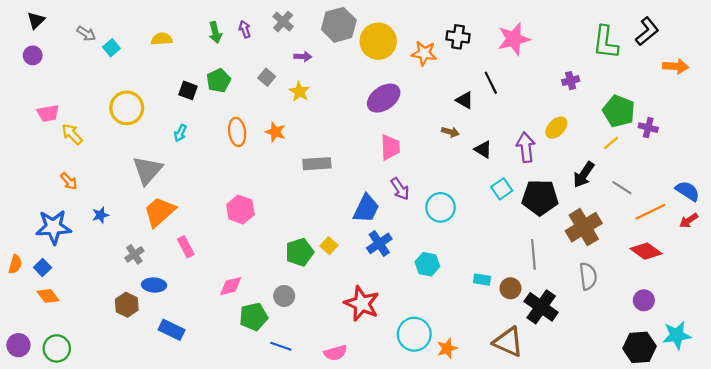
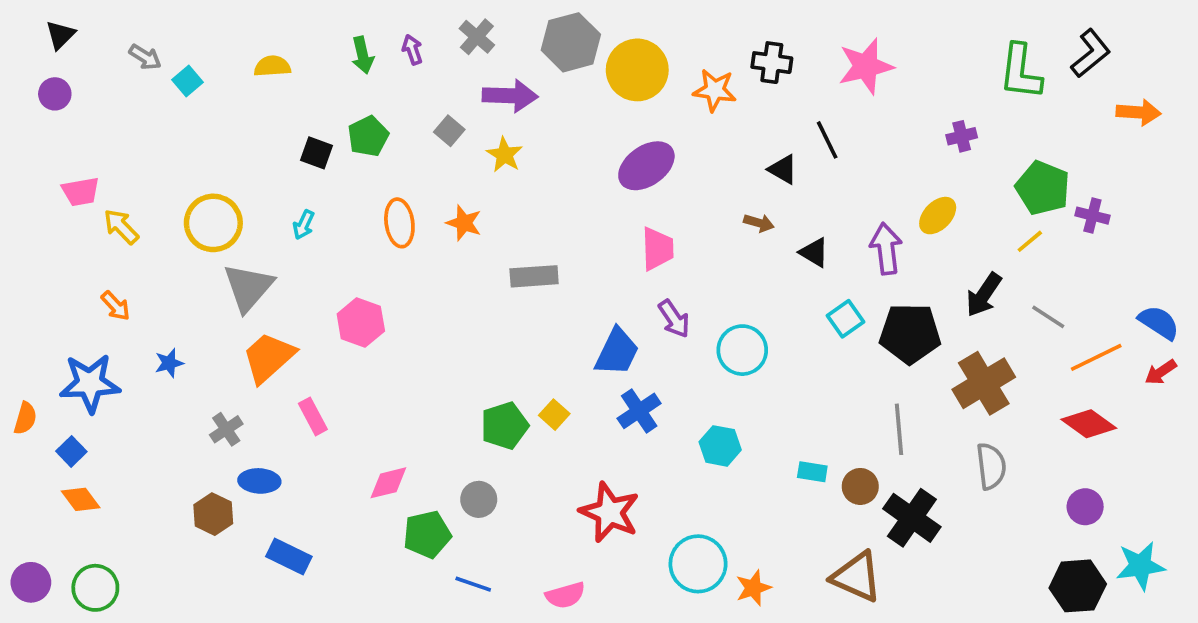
purple arrow: (303, 57) -> (510, 96), size x1.8
yellow circle: (127, 108) -> (213, 223), moved
pink hexagon: (240, 210) -> (361, 322), moved
orange semicircle: (15, 264) -> (25, 418), moved

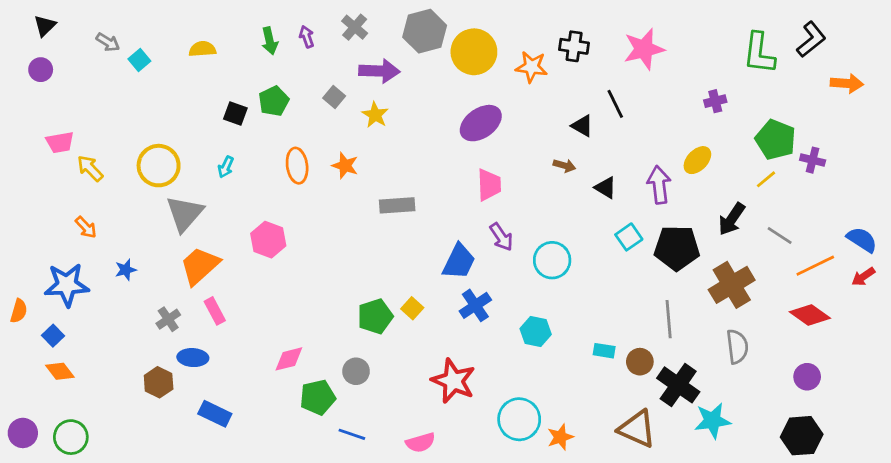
pink rectangle: (313, 416) -> (215, 311), moved
cyan star: (1140, 566) -> (713, 421), moved

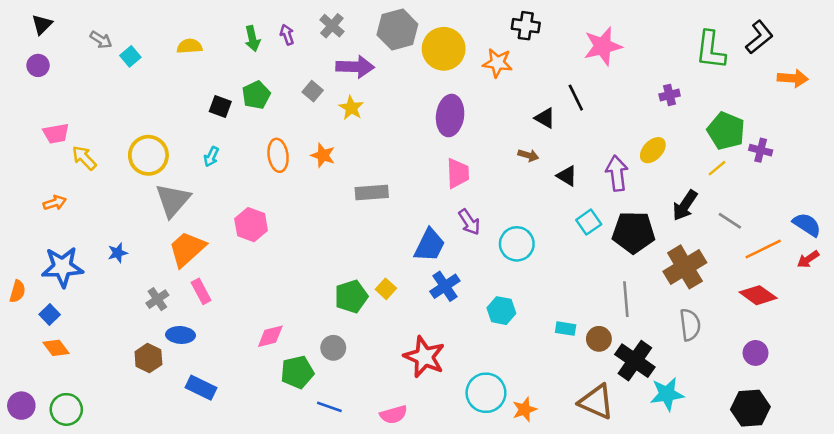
black cross: (574, 46) -> (526, 26), moved
purple ellipse: (481, 123) -> (450, 116), turned -48
orange arrow: (86, 227) -> (55, 203), moved, turned -65

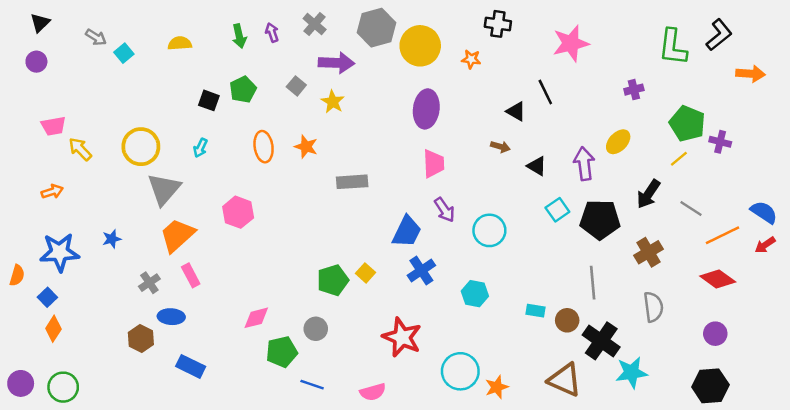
orange star: (498, 63) -> (471, 59), size x0.7
brown cross: (685, 267) -> (648, 252), size x0.7
orange diamond: (56, 348) -> (53, 329), turned 70

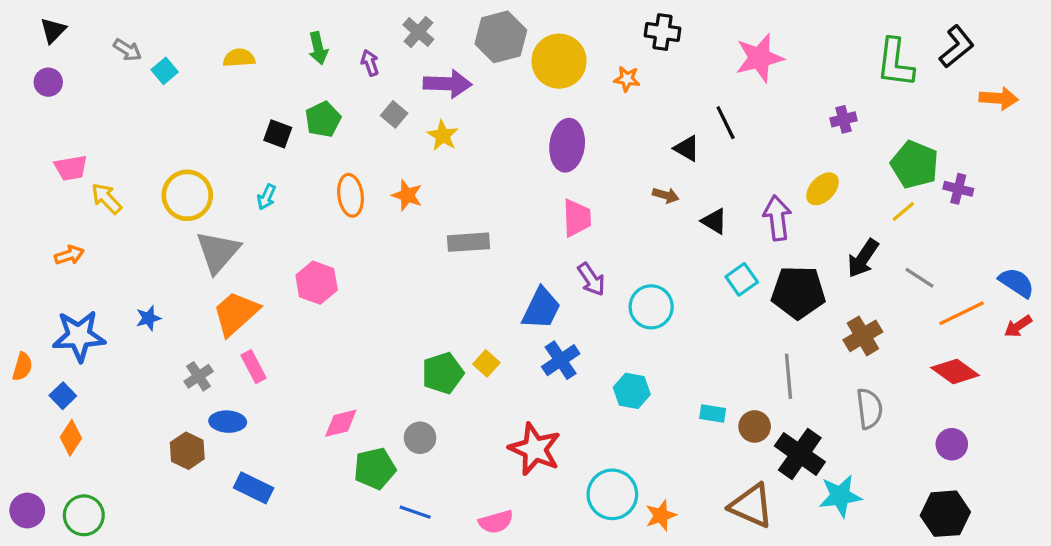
purple arrow: (272, 32) -> (370, 63), moved

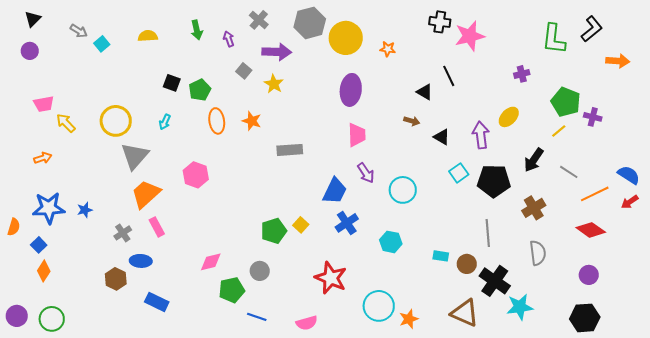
black cross: (662, 32) -> (440, 22), moved
green pentagon: (323, 119) -> (200, 90), moved
blue star: (148, 318) -> (85, 210), moved

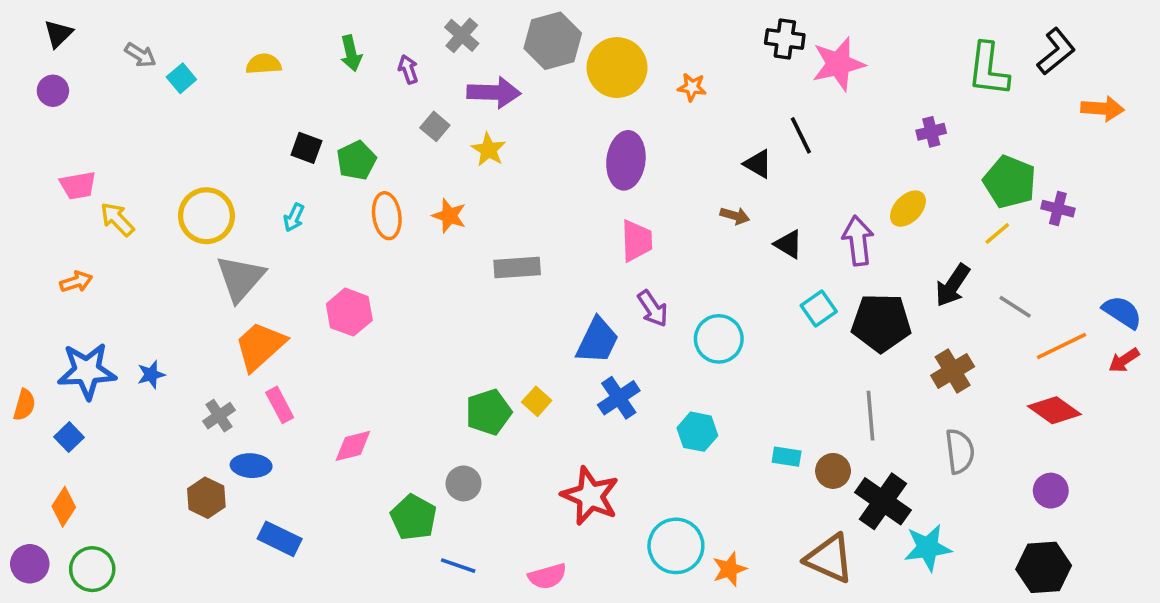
pink diamond: (211, 262) -> (353, 446), moved
orange diamond: (44, 271) -> (64, 507), moved
green pentagon: (232, 290) -> (414, 517), turned -30

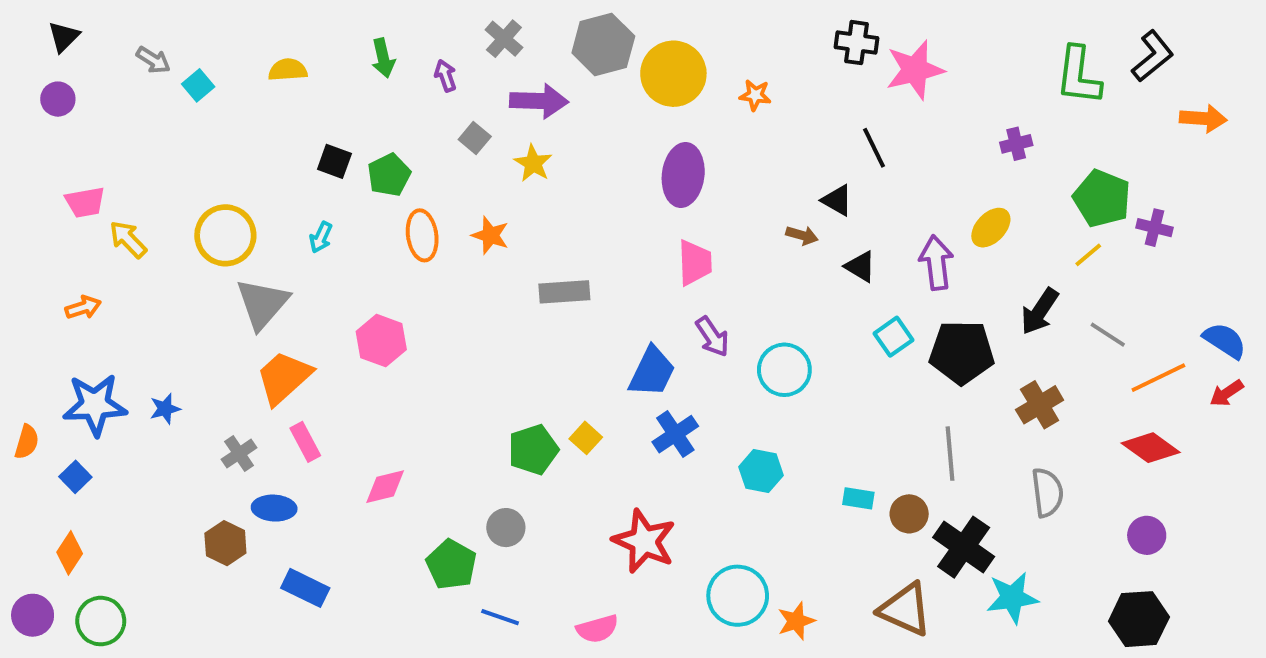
black triangle: (758, 164) -> (837, 200), moved

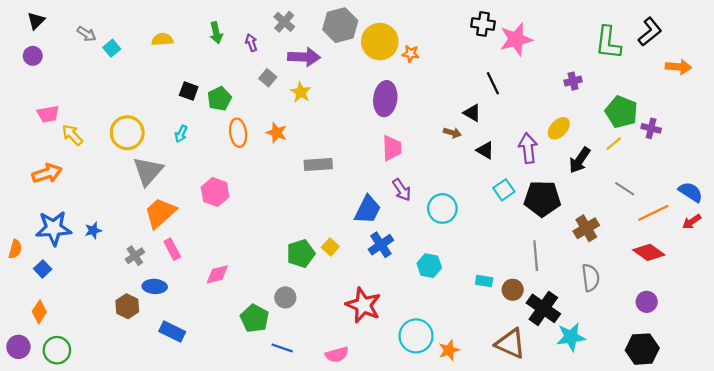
orange star: (755, 95) -> (411, 54), moved
orange arrow: (83, 307) -> (47, 173), size x1.5
black arrow: (1040, 311) -> (580, 160), moved

